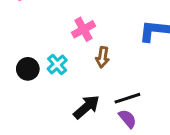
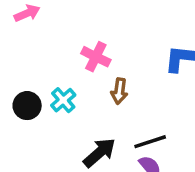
pink cross: (84, 29) -> (96, 57), turned -35

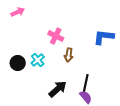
black line: (150, 142) -> (86, 83), turned -60

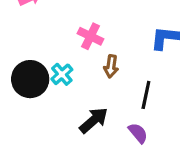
black circle: (18, 63) -> (30, 79), size x1.5
black line: (86, 83) -> (146, 95), moved

